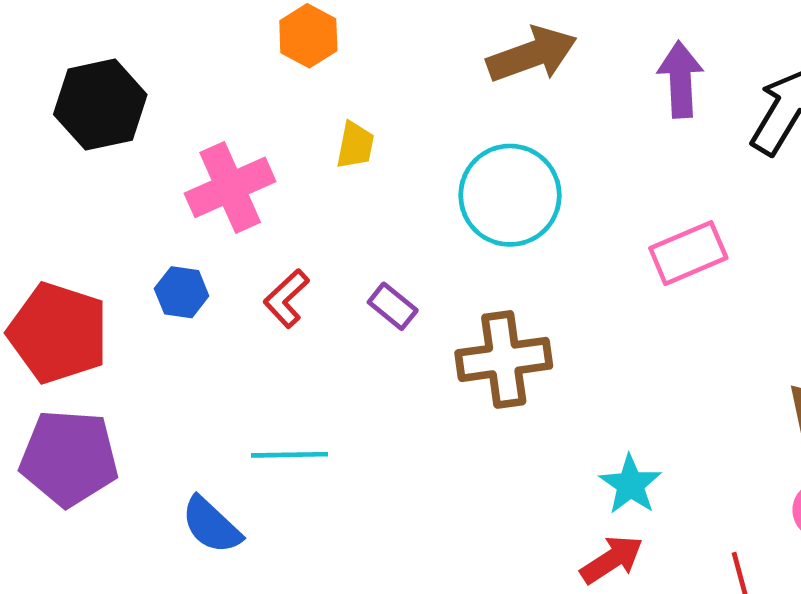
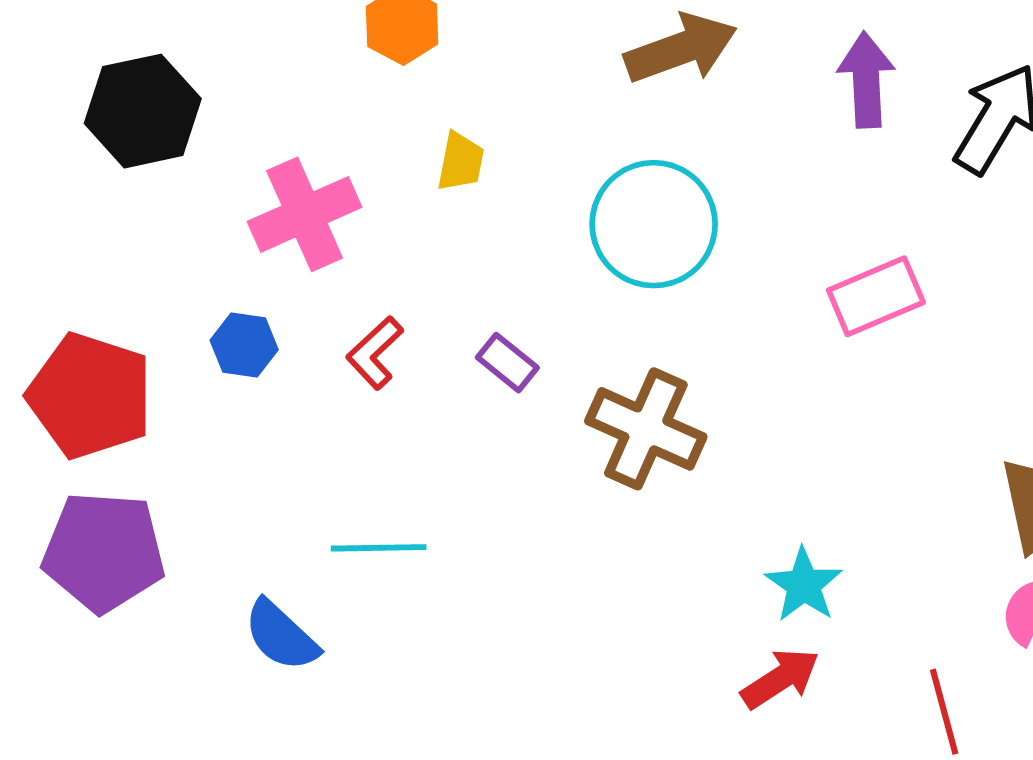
brown cross: (504, 359) -> (646, 429), turned 32

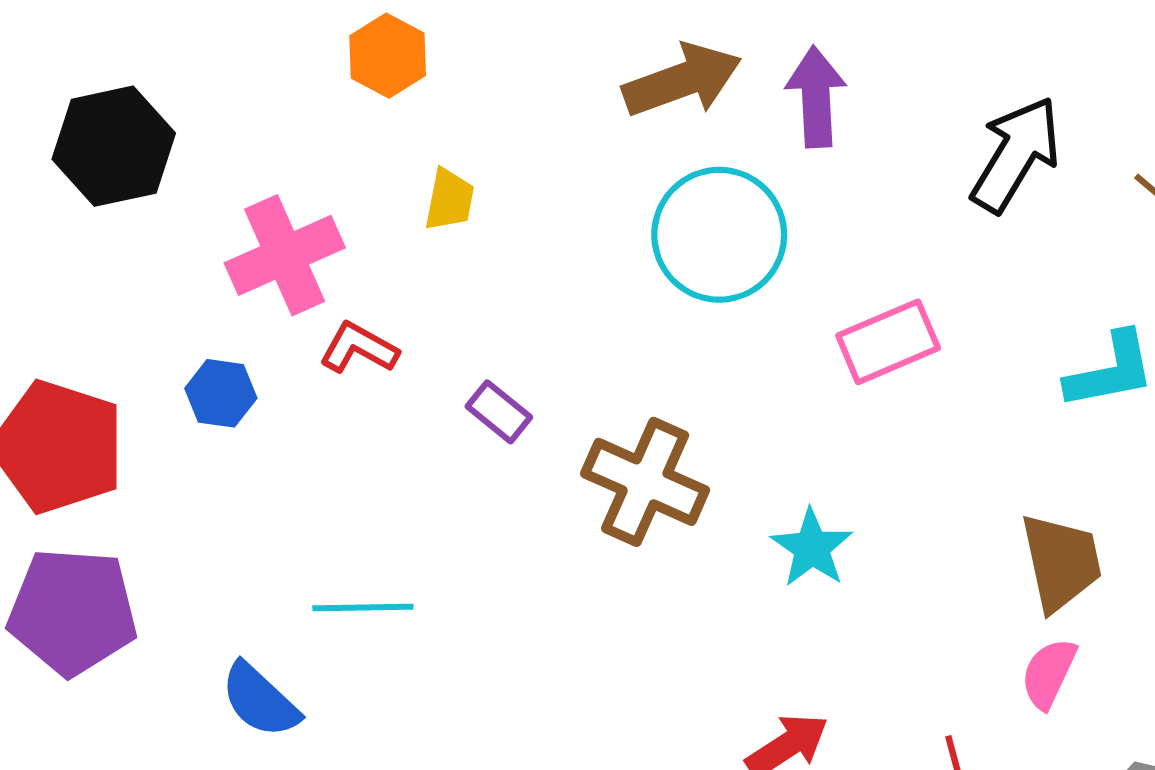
purple arrow: (866, 80) -> (816, 97), moved
cyan circle: (654, 224) -> (719, 235), moved
red L-shape: (375, 353) -> (359, 348), moved, turned 72
cyan star: (804, 585) -> (812, 548), moved

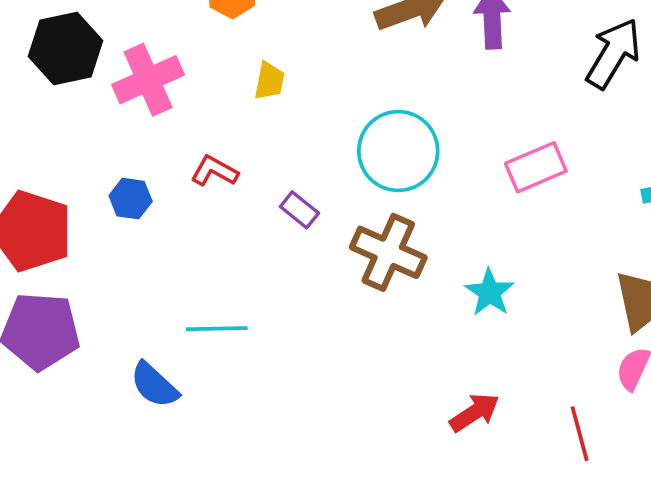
cyan circle: (719, 235) -> (398, 151), moved
pink cross: (285, 255) -> (148, 80), moved

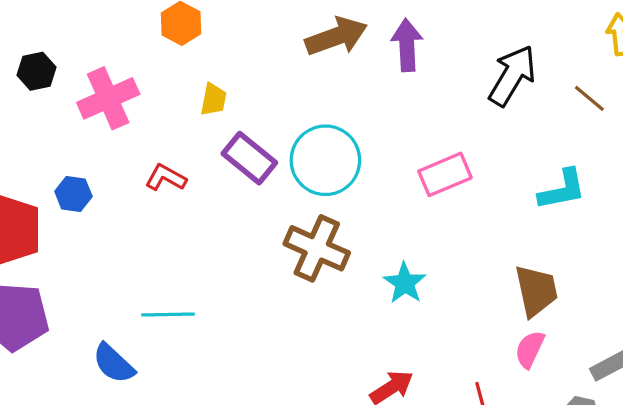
black hexagon: (66, 48) -> (36, 71), size x0.6
blue hexagon: (131, 199) -> (73, 194), moved
purple rectangle: (299, 210) -> (249, 158), moved, size x1.6

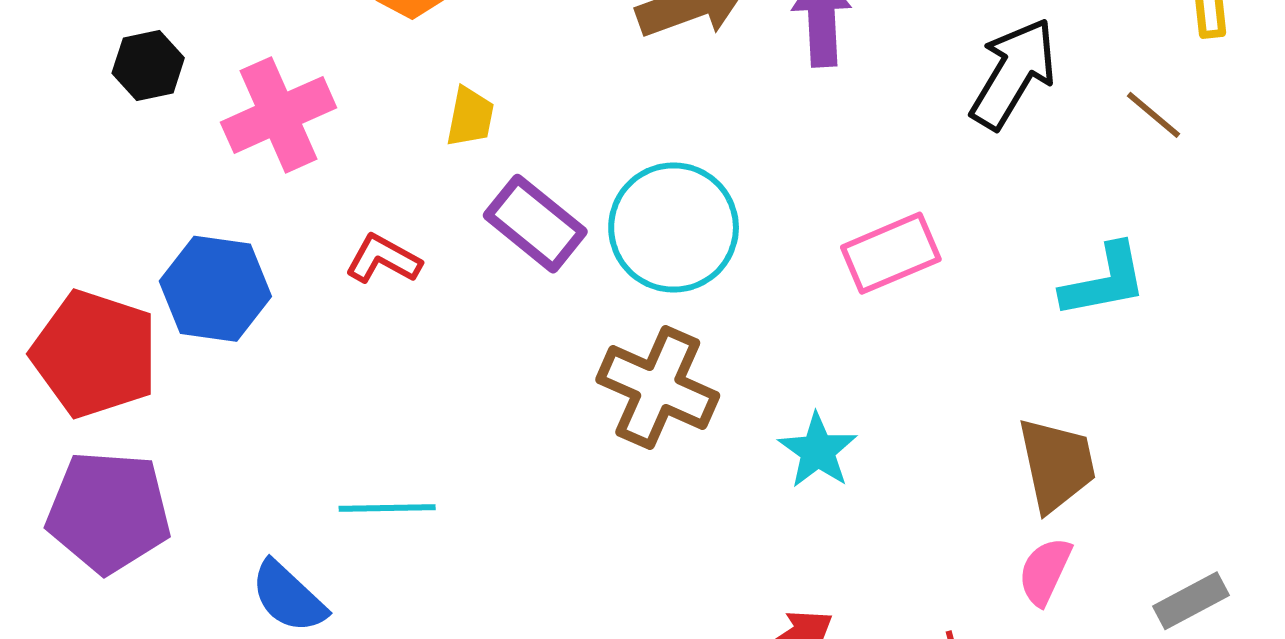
blue hexagon: (73, 194) -> (215, 289), size x1.6

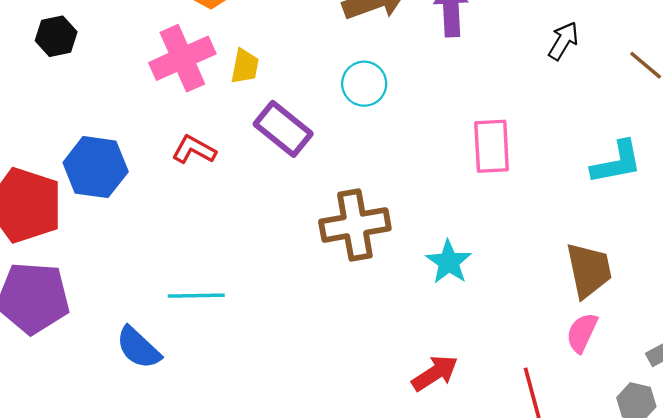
black arrow: (1013, 73) -> (563, 41), size x0.6
pink cross: (279, 115) -> (182, 58), moved
cyan circle: (674, 228) -> (364, 84), moved, size x0.6
pink rectangle: (891, 253) -> (492, 146), turned -70
brown cross: (658, 388) -> (355, 225), turned -34

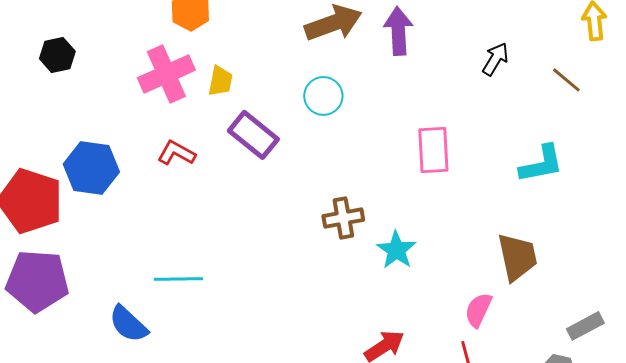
brown cross: (355, 225) -> (343, 218), moved, size x0.7
pink semicircle: (582, 333) -> (478, 310), moved

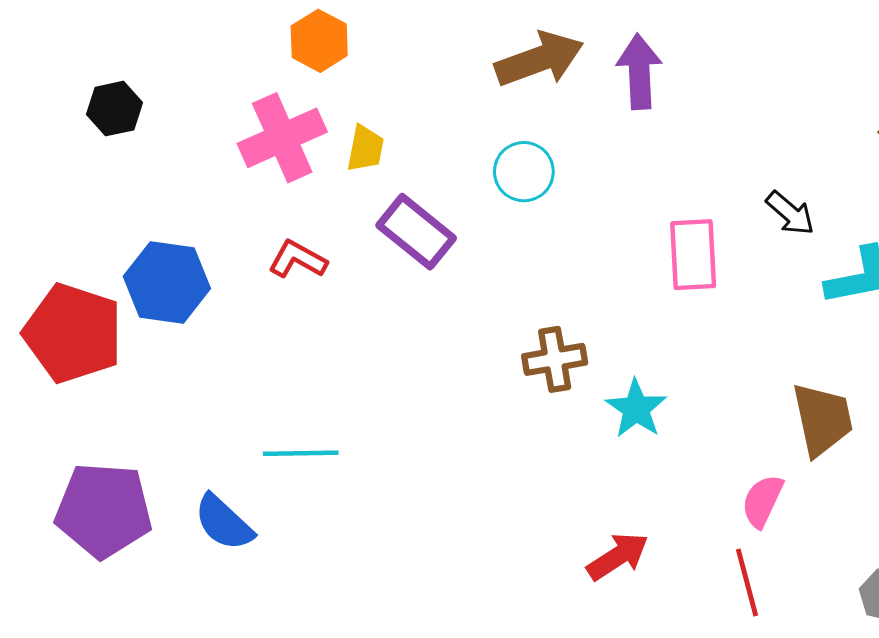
black arrow: (495, 59) -> (790, 213), moved, turned 100
purple pentagon: (37, 281) -> (104, 510), moved

